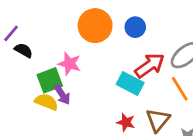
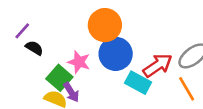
blue circle: (135, 27) -> (116, 54), moved, size x1.6
green square: (50, 80) -> (59, 78), turned -30

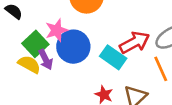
blue circle: (116, 54) -> (73, 47), moved
pink star: (79, 62) -> (57, 30), turned 30

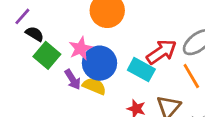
green square: (35, 44) -> (47, 55), moved
yellow semicircle: (29, 64) -> (94, 86), moved

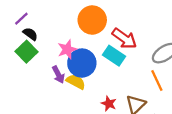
red arrow: (161, 52) -> (124, 38), moved, turned 65
green square: (47, 55) -> (27, 52), moved
cyan rectangle: (141, 70) -> (114, 56), moved

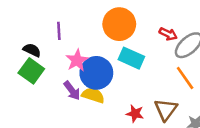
purple line: (21, 19) -> (59, 31), moved, turned -40
orange circle: (92, 20) -> (119, 24), moved
red arrow: (124, 38) -> (168, 34), moved, size x0.6

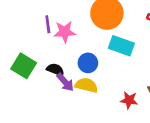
black semicircle: (32, 50) -> (55, 70), moved
pink star: (77, 60) -> (65, 32), moved, turned 30
blue circle: (96, 73) -> (88, 63), size x0.6

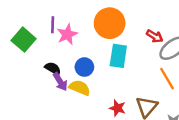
pink star: (65, 32) -> (67, 34), turned -30
cyan rectangle: (121, 46) -> (118, 56), turned 70
green square: (24, 66) -> (24, 40), moved

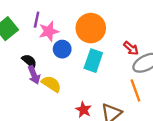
blue circle: (84, 67) -> (62, 49), moved

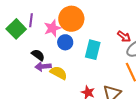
purple line: (37, 20) -> (31, 20), moved
orange circle: (91, 28) -> (71, 19), moved
purple arrow: (34, 75) -> (43, 66), turned 112

